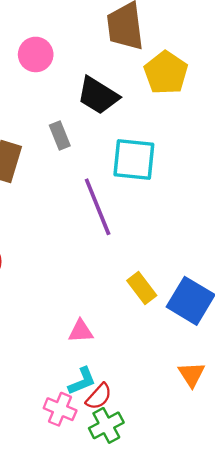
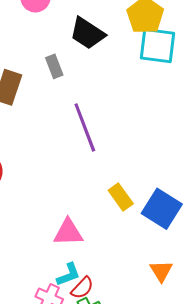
cyan square: (134, 160) -> (158, 46), moved
pink triangle: (81, 331) -> (68, 232), size x1.4

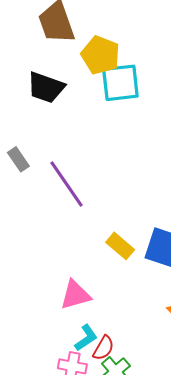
gray rectangle: (54, 66) -> (18, 159), moved

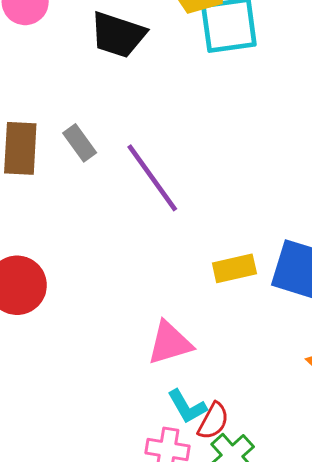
yellow rectangle: (120, 246) -> (234, 268), turned -52
cyan L-shape: (86, 338) -> (187, 407), turned 96

